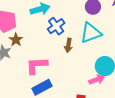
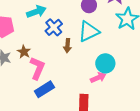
brown star: (16, 40) -> (24, 52), moved
pink L-shape: (37, 65) -> (37, 68), turned 120

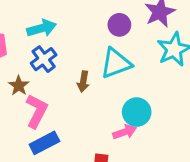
blue cross: (54, 27) -> (44, 59), moved

